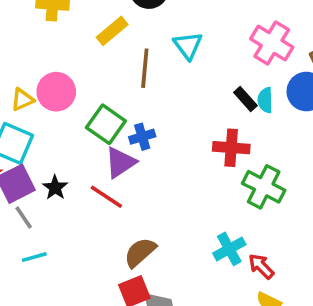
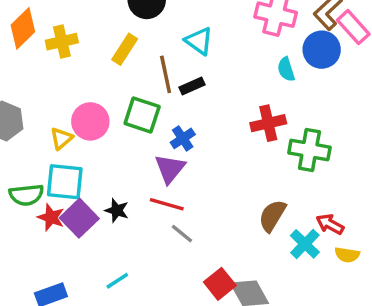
black rectangle: (245, 99) -> (192, 86), moved, turned -55
green square: (106, 124) -> (142, 115), moved
gray line: (24, 217) -> (182, 234), moved
cyan cross: (229, 249) -> (305, 244), moved
brown semicircle: (140, 252) -> (272, 216), moved

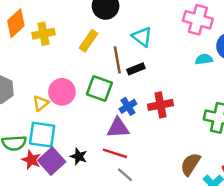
cyan semicircle: (286, 69) -> (204, 59), turned 98
red cross: (268, 123) -> (160, 105), moved
purple triangle: (170, 169) -> (118, 128), turned 45

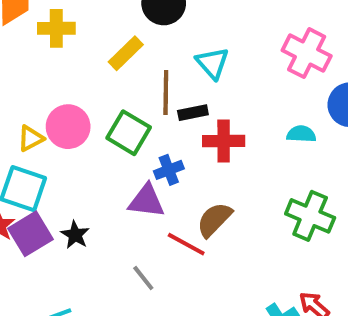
cyan semicircle: (204, 59) -> (301, 134), moved
red cross: (160, 105) -> (224, 141), moved
red line: (115, 153) -> (186, 244), moved
brown semicircle: (190, 164) -> (214, 220), moved

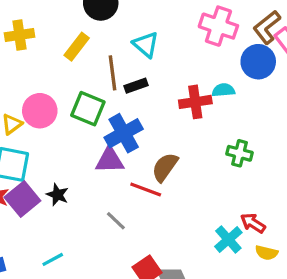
red cross: (224, 141) -> (195, 102), moved
blue cross: (169, 170) -> (124, 133), size x1.6
green cross: (310, 216) -> (239, 153), size x0.7

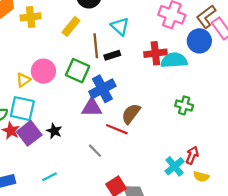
cyan semicircle: (223, 90) -> (174, 60), size x1.6
red cross: (195, 102) -> (155, 53), moved
red arrow: (253, 223) -> (192, 155), turned 78

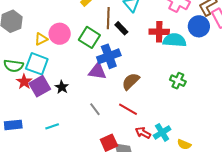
black rectangle: (112, 55) -> (121, 28), turned 56
red line: (117, 129) -> (128, 109), moved
red arrow: (192, 155) -> (143, 133), moved, turned -91

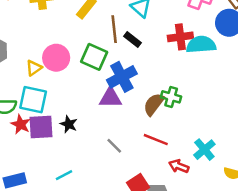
green cross: (178, 81) -> (171, 97), moved
purple square: (40, 86) -> (41, 127), turned 35
cyan cross: (162, 132) -> (204, 150), moved

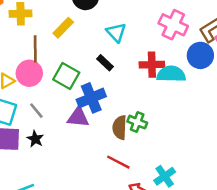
brown line: (114, 29) -> (35, 49), moved
brown semicircle: (154, 104) -> (120, 128), turned -40
gray line: (114, 146) -> (36, 111), moved

